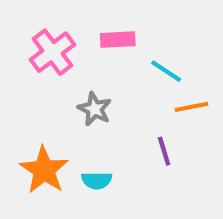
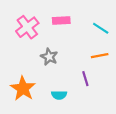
cyan line: (166, 71) -> (101, 28), moved
cyan semicircle: (97, 181) -> (59, 95), moved

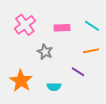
pink rectangle: (61, 21) -> (62, 28), moved
purple line: (85, 79) -> (78, 72), turned -40

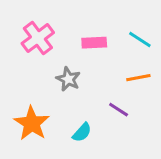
cyan semicircle: (54, 87) -> (82, 132), turned -48

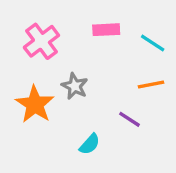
pink rectangle: (94, 43) -> (106, 30), moved
orange star: (32, 123) -> (35, 104), moved

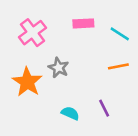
purple line: (129, 119) -> (104, 108), moved, turned 30
cyan semicircle: (90, 144) -> (70, 113), turned -108

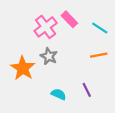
pink rectangle: (83, 23) -> (69, 19), turned 49
pink cross: (33, 33) -> (46, 27), moved

